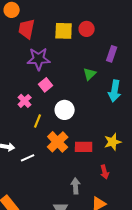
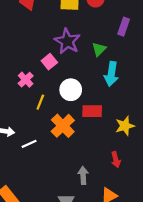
purple star: (39, 59) -> (67, 41), moved, turned 30
cyan arrow: (115, 91) -> (111, 74), moved
red rectangle: (84, 147) -> (92, 111), moved

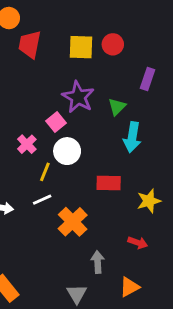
white circle: (71, 90) -> (67, 151), moved
orange cross: (63, 126) -> (73, 222), moved
white line: (29, 144) -> (42, 200), moved
red arrow: (116, 160) -> (138, 243), turned -56

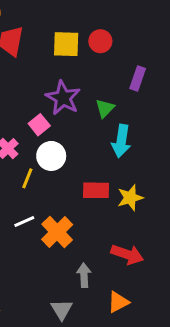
white line: (42, 200) -> (24, 222), moved
yellow star: (149, 201) -> (130, 198), moved
red arrow: (138, 243) -> (127, 254), size x1.5

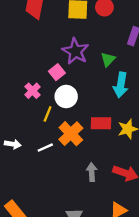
orange cross: (57, 232) -> (71, 134), moved
gray arrow: (84, 275) -> (92, 172), moved

